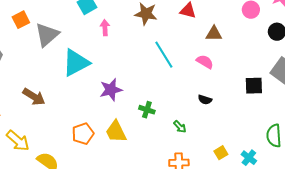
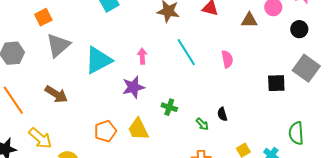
pink arrow: (105, 28) -> (142, 56), moved
brown triangle: (214, 34) -> (249, 20), moved
gray triangle: (47, 35) -> (58, 45), moved
pink semicircle: (205, 62) -> (227, 59), turned 48
black semicircle: (205, 100) -> (222, 114), moved, turned 56

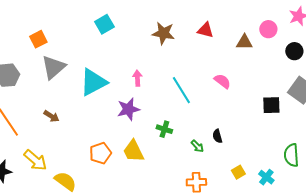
cyan line: (186, 52) -> (181, 90), moved
pink semicircle: (227, 59) -> (222, 81), turned -42
brown arrow: (56, 94) -> (51, 116), size x0.7

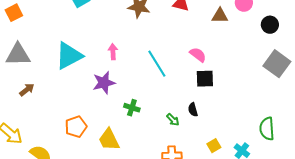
gray triangle: (53, 67) -> (18, 55), moved, turned 40
black square: (271, 105) -> (205, 79), moved
brown arrow: (51, 116) -> (27, 90), turned -70
green cross: (164, 129) -> (132, 108), moved
yellow trapezoid: (133, 151) -> (109, 140), moved

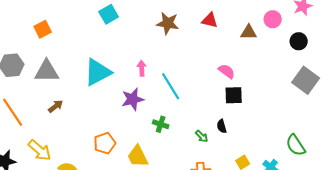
cyan line: (157, 64) -> (171, 86), moved
green semicircle: (267, 129) -> (296, 145), turned -30

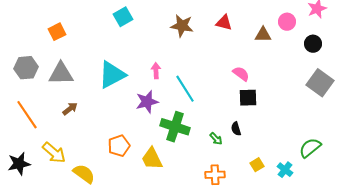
green cross: (161, 124) -> (175, 127), size x1.8
green semicircle: (296, 145) -> (310, 148), turned 85

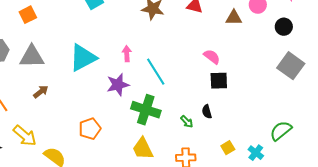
yellow trapezoid: (152, 159) -> (143, 149), moved

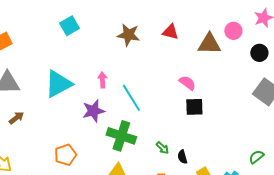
brown triangle: (234, 18) -> (209, 44), size x1.4
black semicircle: (207, 112) -> (182, 157), moved
green semicircle: (281, 131) -> (256, 157), size x0.7

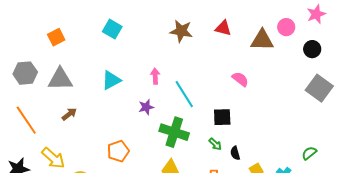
cyan square: (69, 26) -> (112, 29), moved, turned -30
cyan triangle: (58, 84) -> (111, 80), size x0.7
black square: (194, 107) -> (222, 117), moved
purple star: (93, 111) -> (146, 107), size x0.7

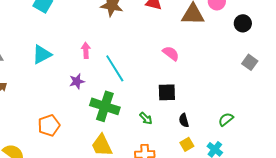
gray square: (319, 88) -> (250, 62), size x0.6
black square: (222, 117) -> (167, 92), moved
black semicircle: (235, 153) -> (184, 120), moved
green semicircle: (309, 153) -> (226, 119), moved

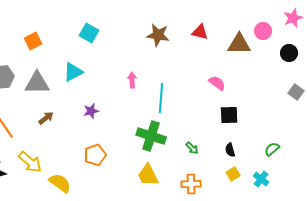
cyan triangle: (42, 54) -> (73, 72), moved
cyan line: (115, 68) -> (161, 98), turned 36
purple star: (77, 81) -> (91, 111), moved
black square: (167, 92) -> (229, 115), moved

